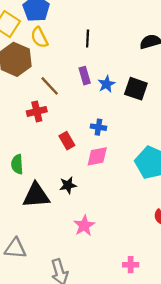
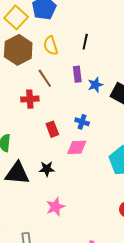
yellow semicircle: (39, 37) -> (51, 46), moved

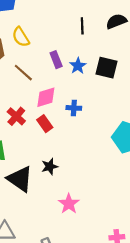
black line: (85, 42) -> (82, 26), moved
red cross: (30, 99) -> (16, 116), moved, turned -30
pink diamond: (77, 147) -> (46, 97), moved
black triangle: (17, 173) -> (20, 179), turned 44

